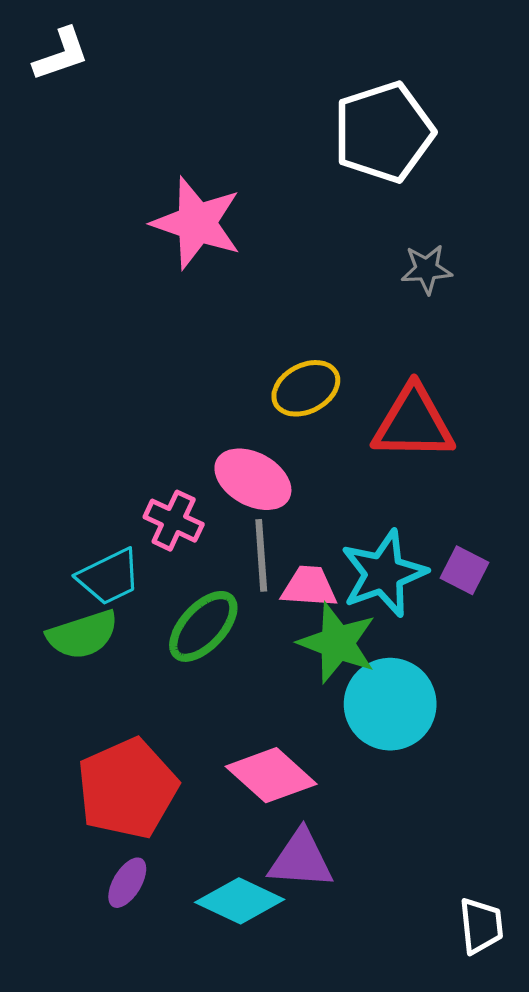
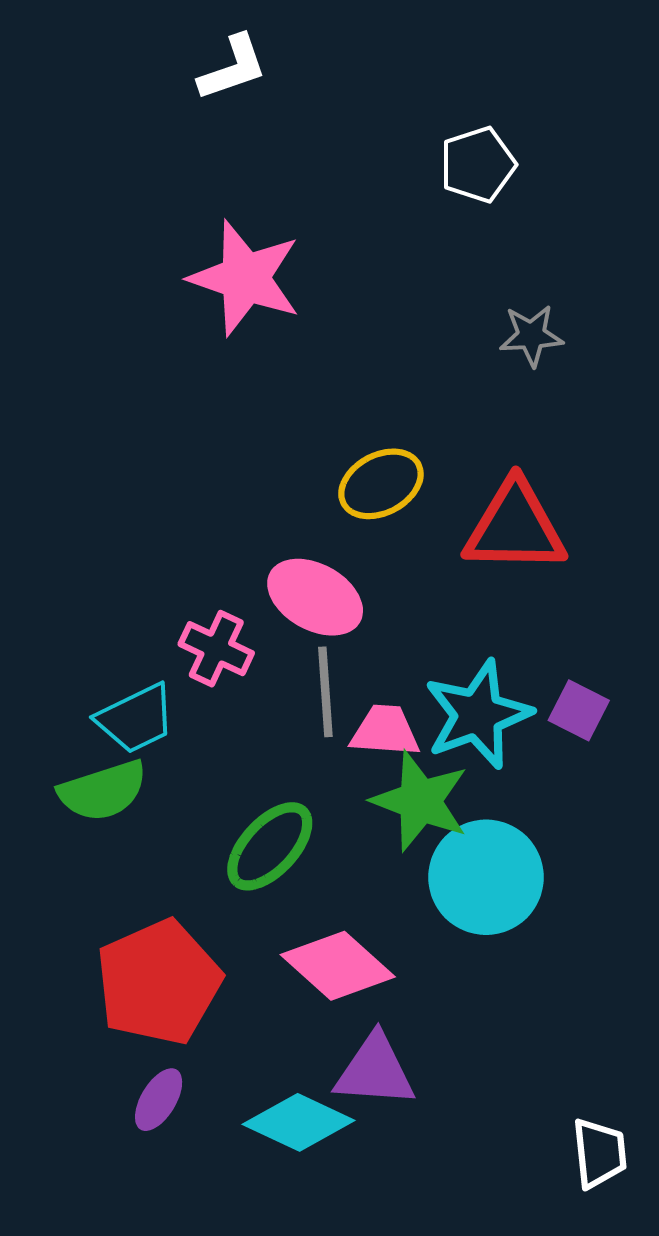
white L-shape: (61, 54) -> (233, 68), moved
white pentagon: (384, 132) -> (478, 165), size x0.6
green ellipse: (203, 626) -> (270, 846), moved

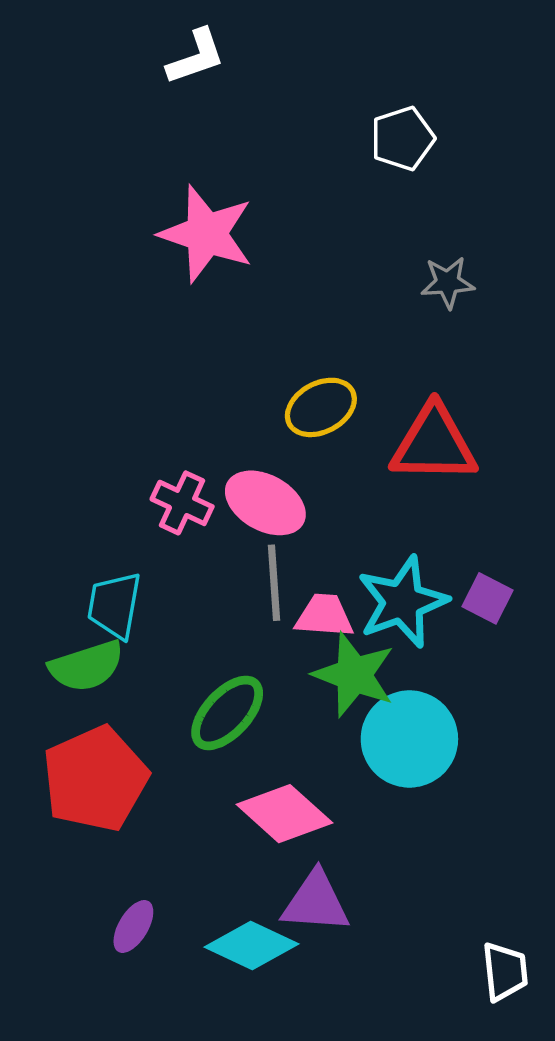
pink cross: (216, 649) -> (182, 503), moved
cyan trapezoid: (136, 719) -> (114, 605), turned 126
red pentagon: (159, 982) -> (95, 779), moved

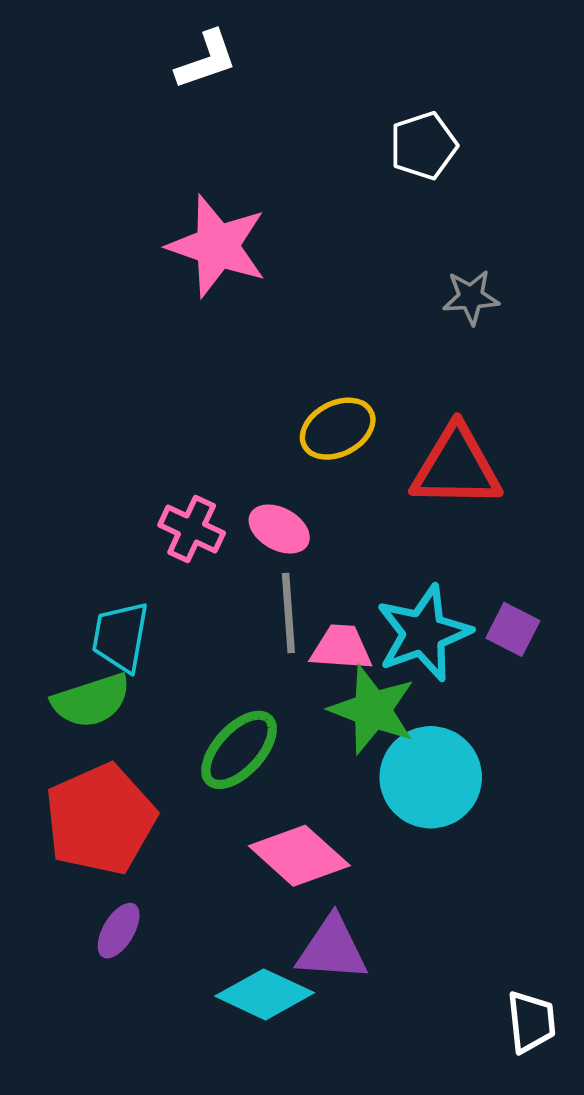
pink ellipse: (265, 503) -> (279, 529), size x0.7
purple ellipse: (133, 926) -> (119, 931), moved

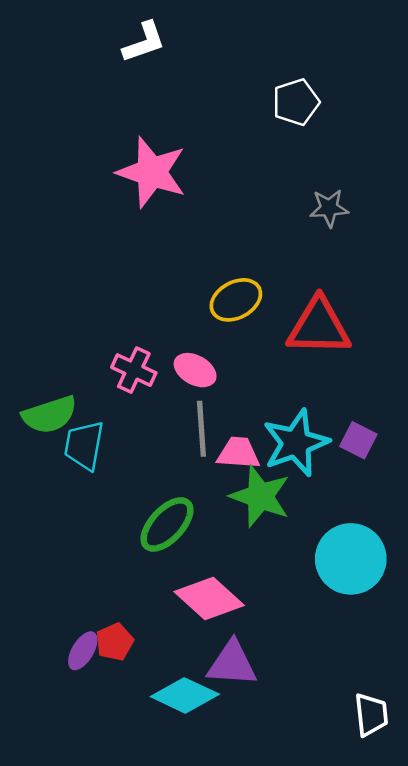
green semicircle: (91, 701) -> (50, 415), moved
cyan circle: (431, 777) -> (351, 559), moved
red pentagon: (100, 819) -> (115, 642), moved, size x0.5

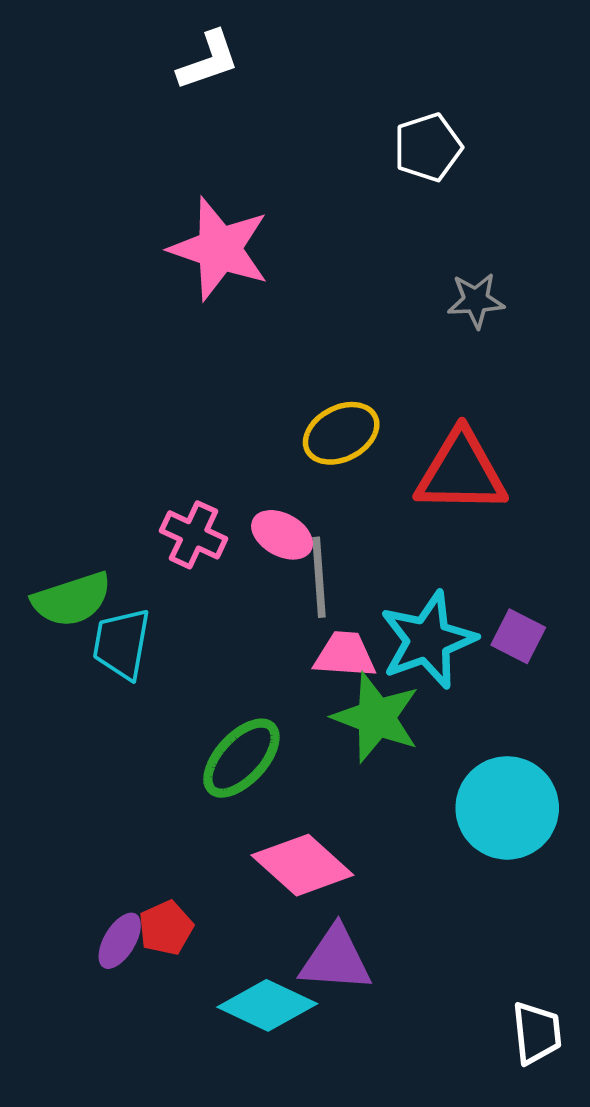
gray line: (201, 429) -> (319, 577), moved

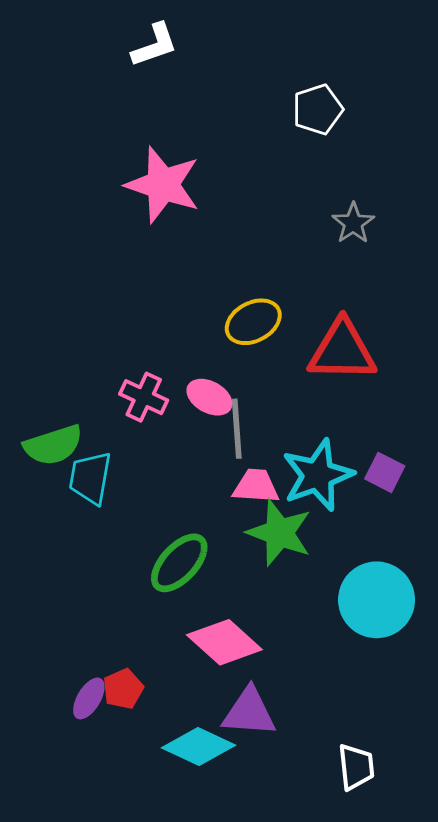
gray star: (476, 300) -> (353, 223), turned -30
white trapezoid: (537, 1033) -> (356, 767), moved

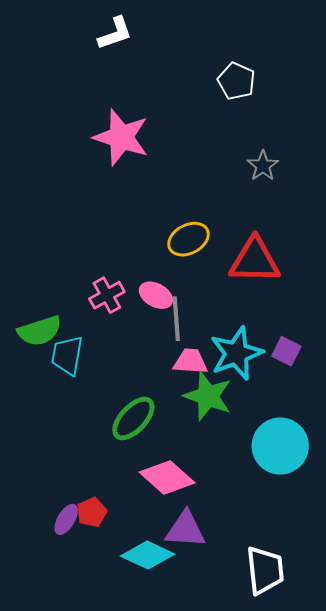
white pentagon: (318, 109) -> (236, 81), turned -30
pink cross: (144, 397) -> (107, 295), turned 36
white trapezoid: (356, 767) -> (265, 570), size x1.4

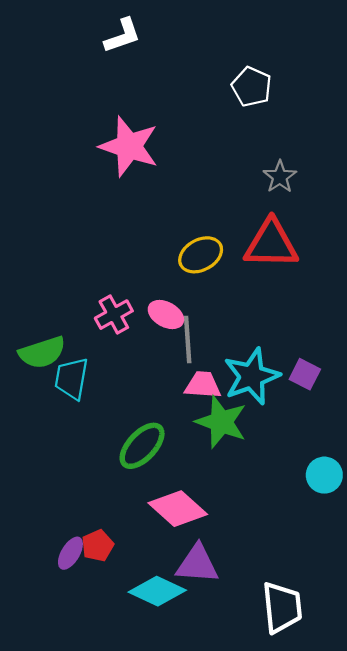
red triangle: (255, 261) -> (271, 244), moved
cyan circle: (280, 446) -> (324, 475), moved, size x0.6

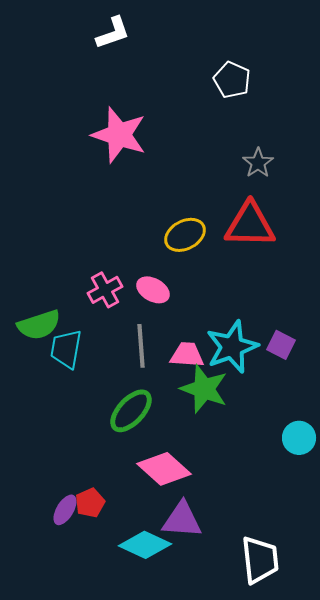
gray line: (188, 339) -> (141, 346), moved

